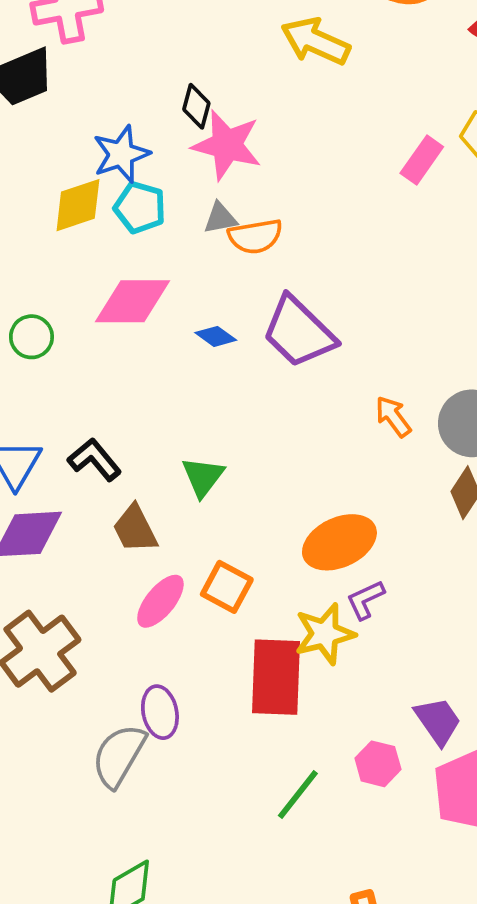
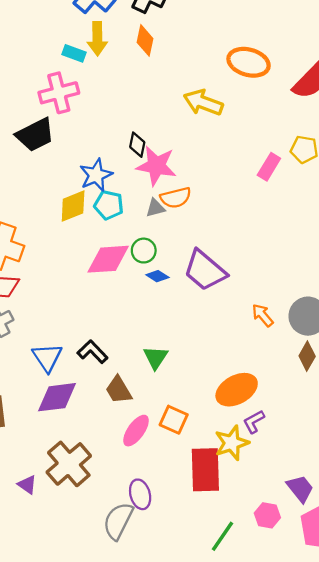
orange semicircle: (255, 236) -> (176, 198), moved
green circle: (31, 337) -> (144, 251), moved

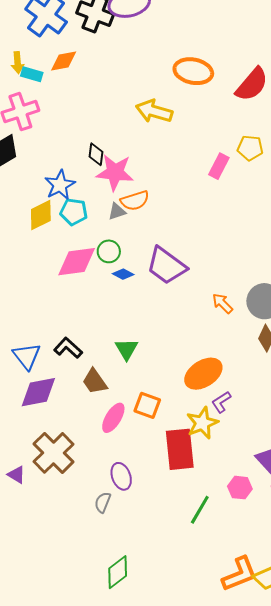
yellow arrow: (97, 39) -> (18, 63), moved, size x0.7
orange diamond: (145, 40) -> (64, 61), moved, turned 72
gray semicircle: (118, 521) -> (103, 502), size x0.6

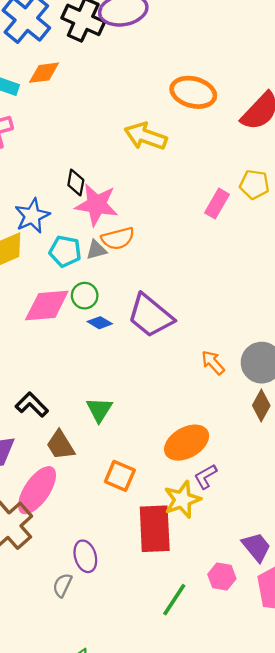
cyan pentagon: (74, 212) -> (65, 251), moved
pink ellipse: (113, 418) -> (37, 490), moved, size x1.4

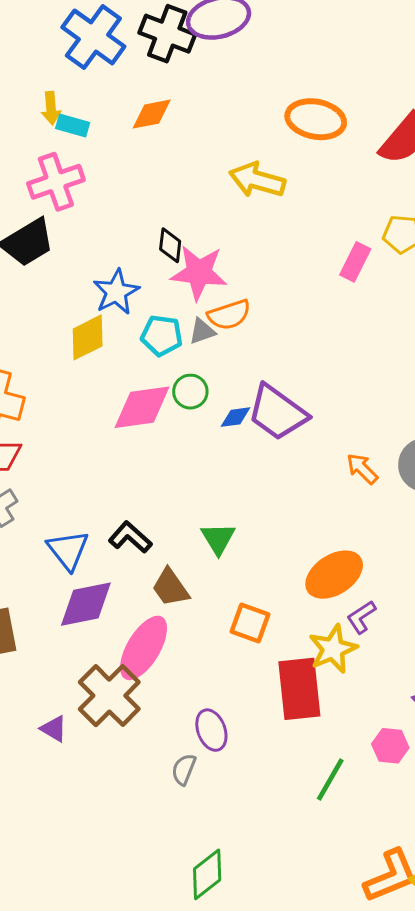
orange diamond: (44, 73) -> (152, 114), moved
blue diamond: (100, 323) -> (235, 417), moved, turned -35

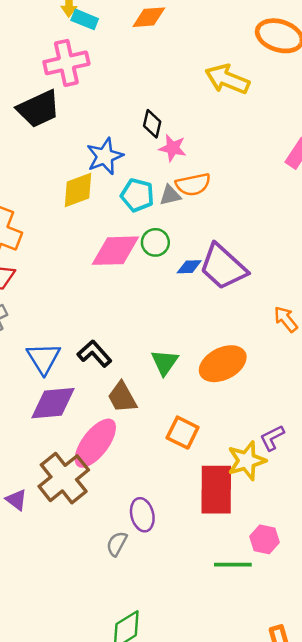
pink star: (199, 273) -> (173, 148), size x0.6
orange ellipse: (334, 575) -> (223, 364), moved
pink hexagon: (390, 746) -> (264, 539), moved
green line: (330, 779) -> (233, 565), turned 54

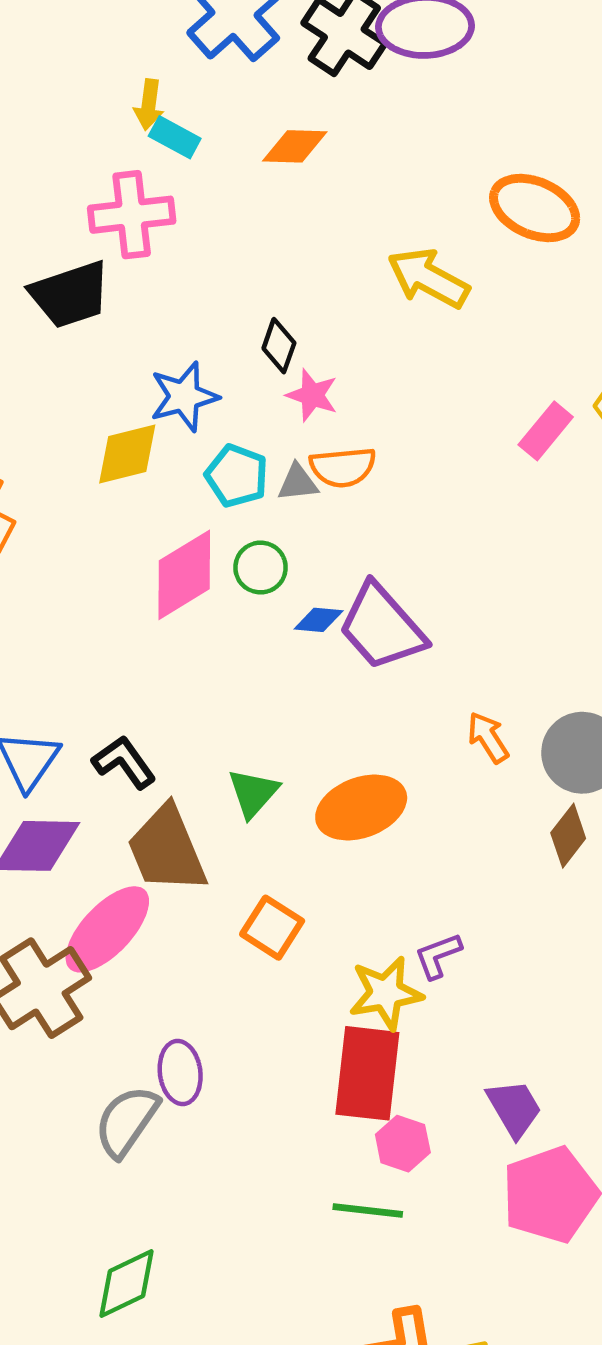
pink diamond: (115, 251) -> (184, 575), turned -36
brown trapezoid: (122, 397) -> (167, 849), size x1.5
red rectangle: (216, 490) -> (367, 1073), moved
gray semicircle: (117, 544) -> (127, 1121), size x1.6
green line: (233, 565) -> (368, 1210), moved

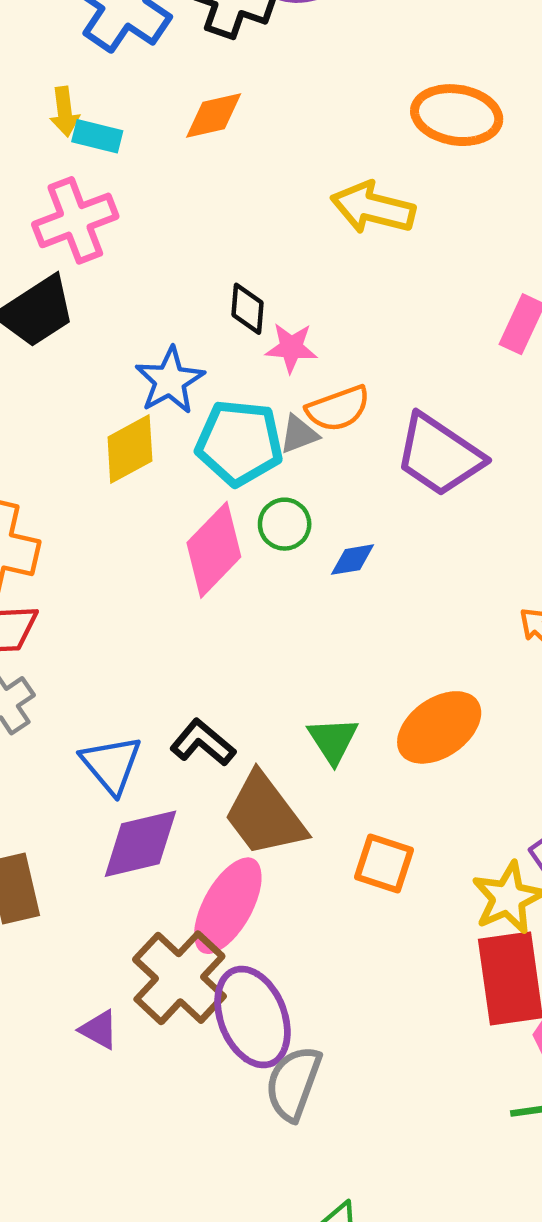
cyan pentagon: (237, 476) -> (239, 443), size x1.4
purple trapezoid: (382, 627) -> (439, 455), moved
purple ellipse: (180, 1073) -> (253, 1017), moved, size x1.6

